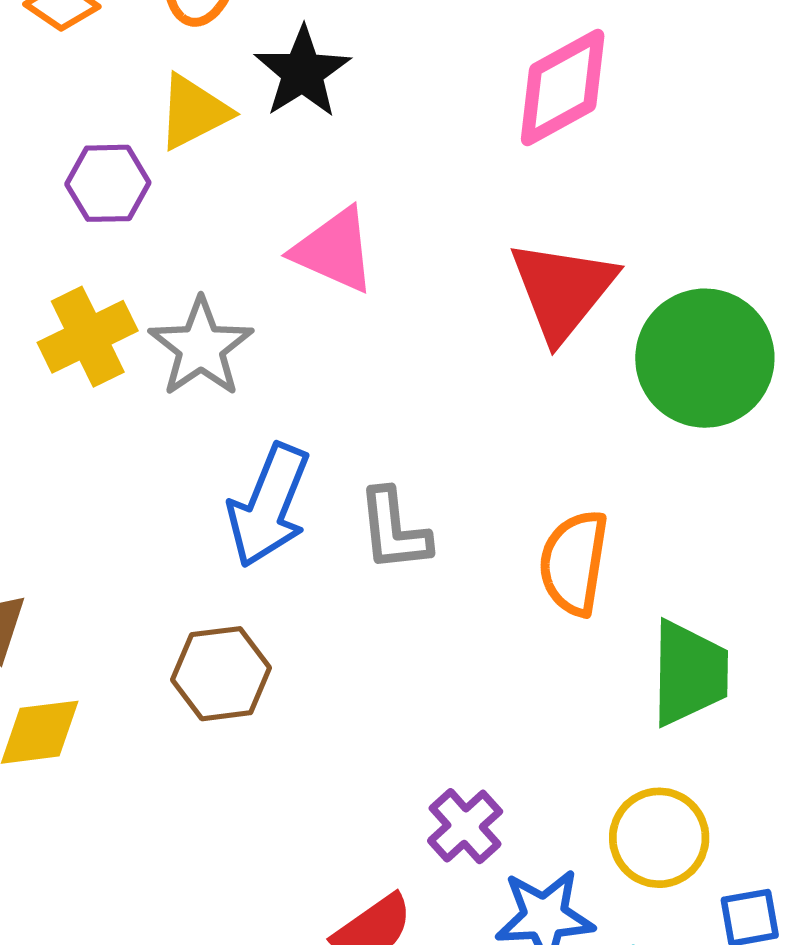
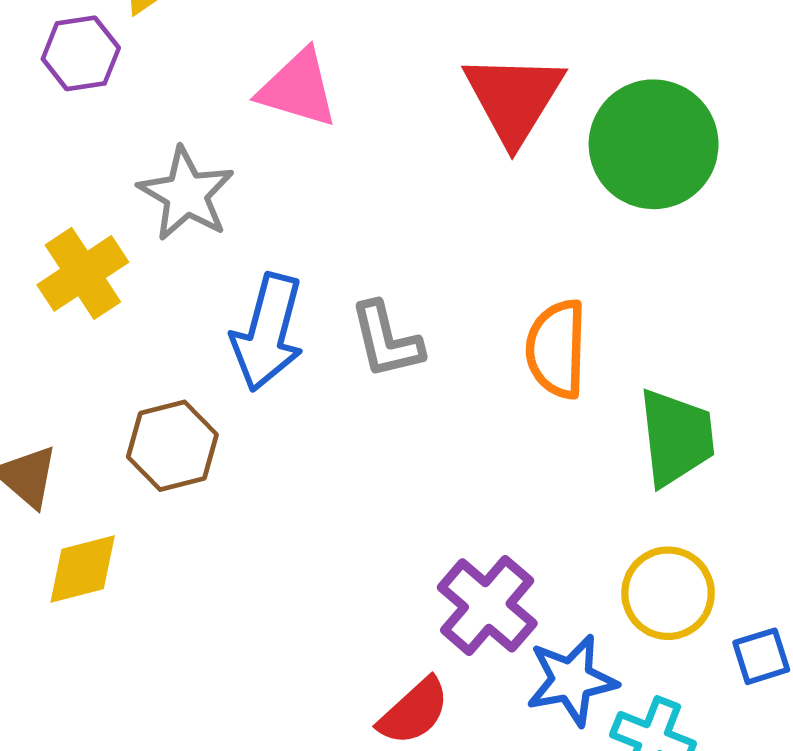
yellow cross: (88, 337) -> (83, 273), moved
brown hexagon: (221, 674) -> (172, 446), moved
purple cross: (465, 826) -> (487, 605), size x1.4

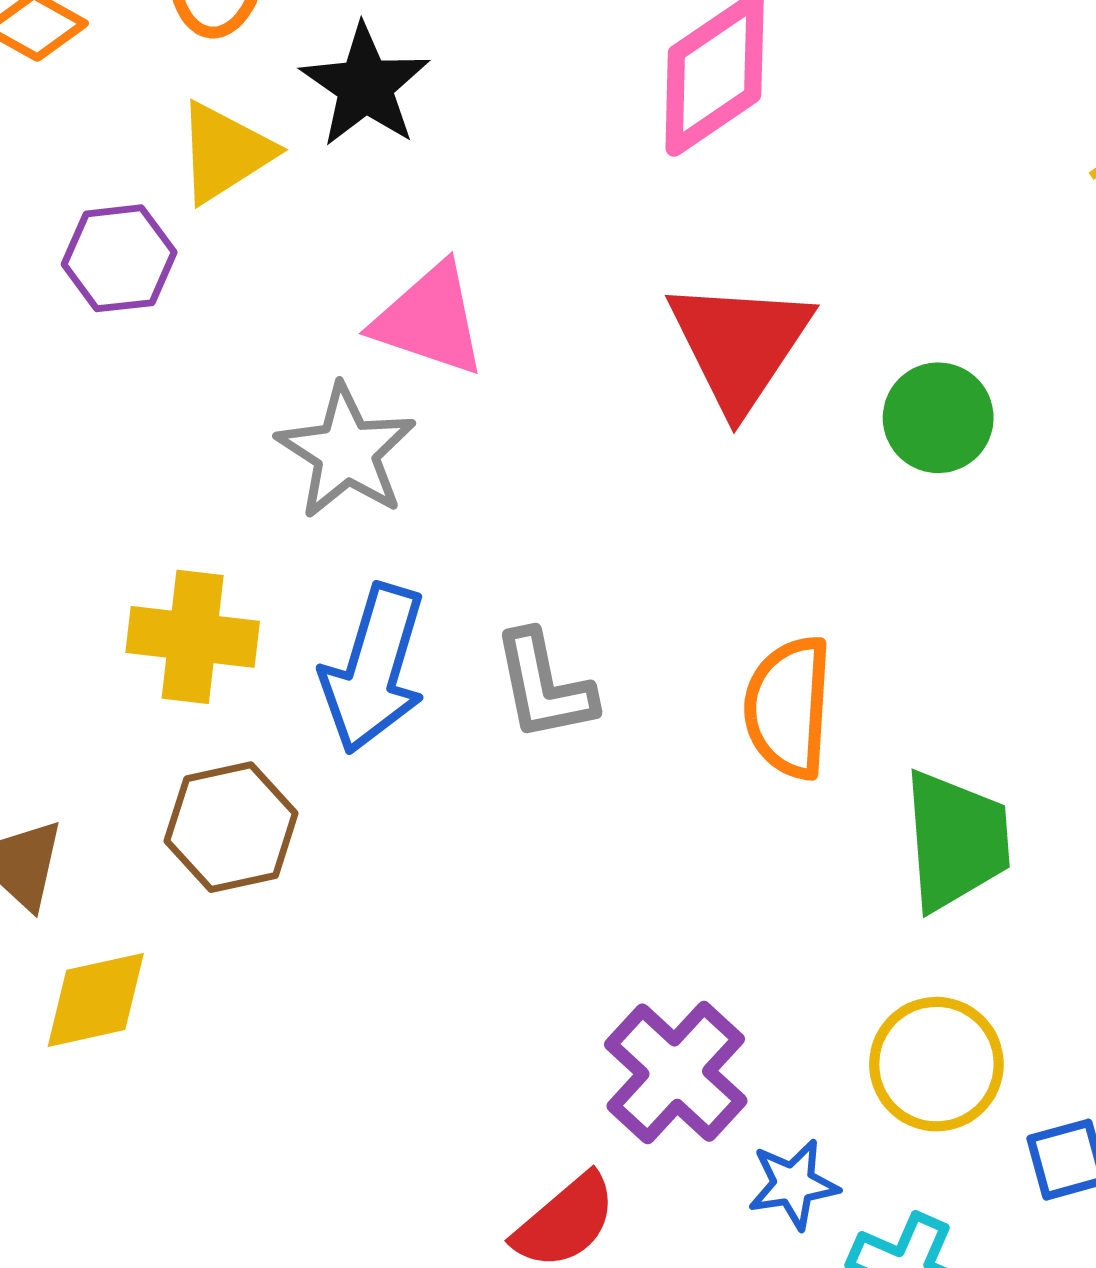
green circle: (654, 144) -> (938, 418), size x0.6
gray star: (186, 194) -> (346, 452), moved
yellow cross: (83, 273) -> (193, 637), moved, turned 38
blue star: (572, 680) -> (793, 1184), size x0.7

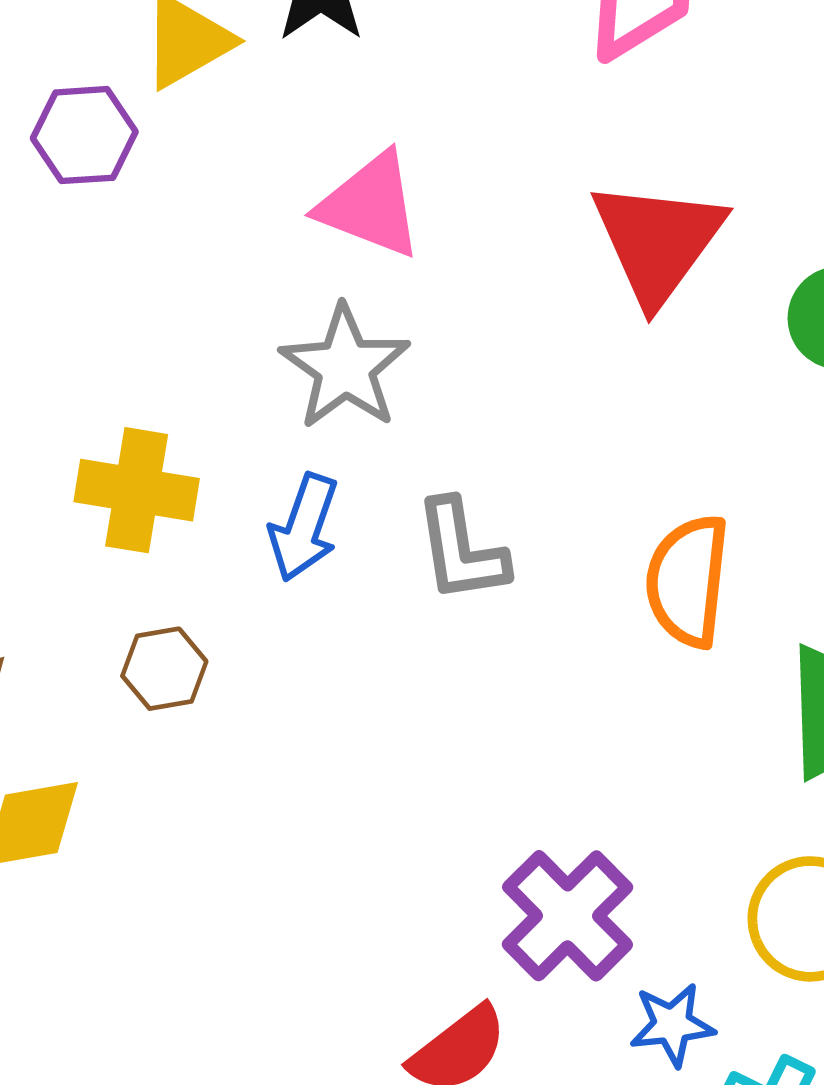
gray star: (346, 452) -> (345, 367), moved
blue arrow: (374, 669) -> (304, 527), size x0.7
brown hexagon: (231, 827) -> (164, 669), size x0.7

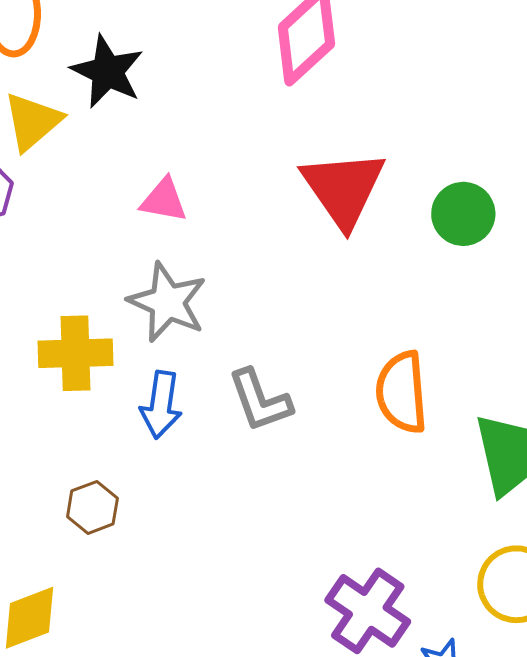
pink triangle: (370, 205) -> (164, 200), size x0.7
yellow cross: (137, 490) -> (75, 353), moved

